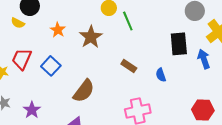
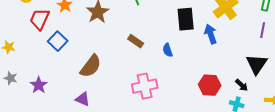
red trapezoid: (22, 59) -> (40, 19), moved

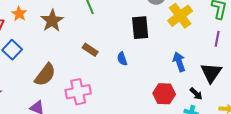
blue arrow: (211, 34) -> (179, 62), moved
pink cross: (145, 86) -> (78, 92), moved

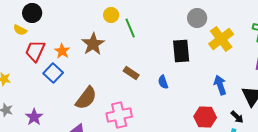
orange star: (19, 14) -> (62, 51), moved

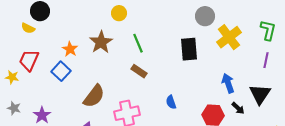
green line: (130, 28) -> (138, 43), moved
red trapezoid: (35, 51) -> (29, 60), moved
blue semicircle: (163, 82) -> (171, 102), moved
black arrow: (237, 117) -> (238, 108), moved

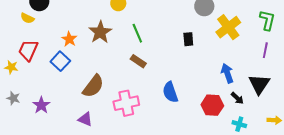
black rectangle: (189, 49) -> (188, 39), size x0.6
blue semicircle: (171, 102) -> (170, 92), size x1.5

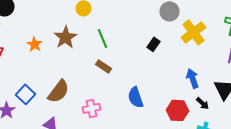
black rectangle: (188, 39) -> (154, 44), turned 40
blue square: (60, 61) -> (26, 94), moved
pink cross: (126, 103) -> (92, 108), size x0.7

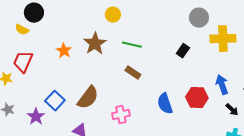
yellow cross: (194, 32) -> (223, 39), turned 35
green line: (102, 38) -> (132, 45), turned -54
red hexagon: (178, 110) -> (197, 98), moved

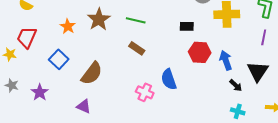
black rectangle: (183, 51) -> (187, 26), turned 56
red hexagon: (197, 98) -> (200, 52), moved
blue square: (55, 101) -> (59, 59), moved
pink cross: (121, 115) -> (145, 92), moved, turned 36

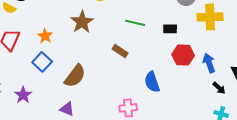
green line: (136, 20) -> (135, 23), moved
orange star: (68, 26) -> (45, 36), moved
pink cross: (145, 92) -> (128, 108), moved, turned -30

